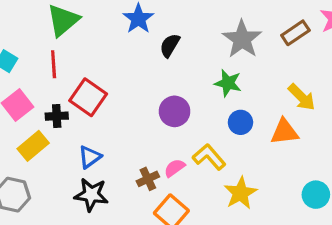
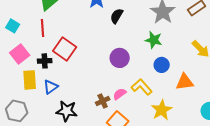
orange triangle: (284, 132) -> (185, 82), moved
yellow rectangle: (33, 146) -> (30, 80), turned -54
blue triangle: (90, 157) -> (51, 87), moved

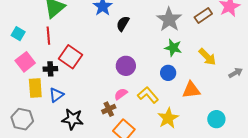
green star: (154, 40) -> (173, 48), moved
pink semicircle: (120, 94) -> (121, 94), moved

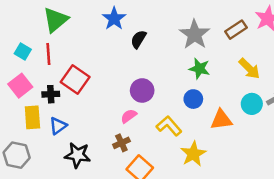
cyan square: (18, 34) -> (23, 51), moved
yellow arrow: (207, 57) -> (249, 69), moved
pink semicircle: (121, 94) -> (129, 116), moved
cyan circle: (216, 119) -> (252, 104), moved

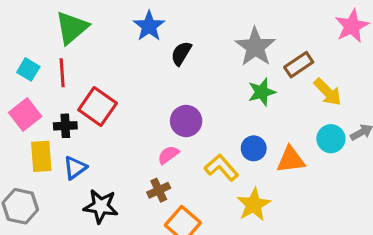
brown rectangle: (236, 30) -> (299, 65), moved
green star: (199, 69) -> (262, 92), turned -30
blue circle: (193, 99) -> (254, 148), moved

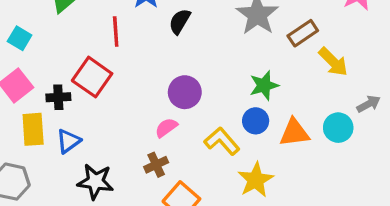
red line: (62, 73) -> (116, 32), moved
green star: (262, 92) -> (264, 85), moved
cyan circle: (331, 139) -> (338, 128), moved

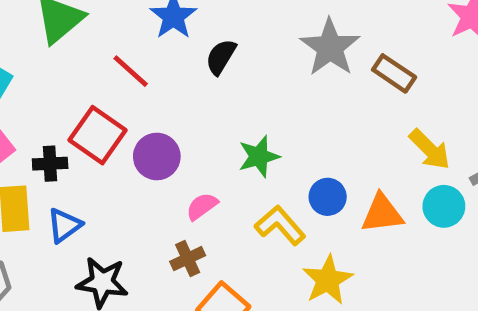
red line: (116, 32) -> (131, 71), turned -44
brown rectangle: (303, 33) -> (394, 73), turned 68
yellow arrow: (333, 62) -> (430, 149), moved
green star: (264, 85) -> (259, 156), moved
purple circle: (185, 92) -> (157, 156), moved

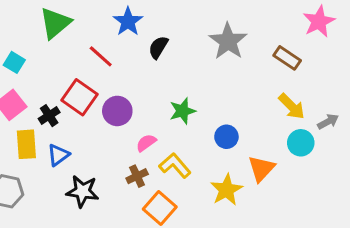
brown rectangle: (394, 73) -> (287, 58), moved
black cross: (50, 164) -> (49, 116), turned -30
orange triangle: (382, 213) -> (261, 169), moved, turned -40
yellow L-shape: (280, 225) -> (175, 166), moved

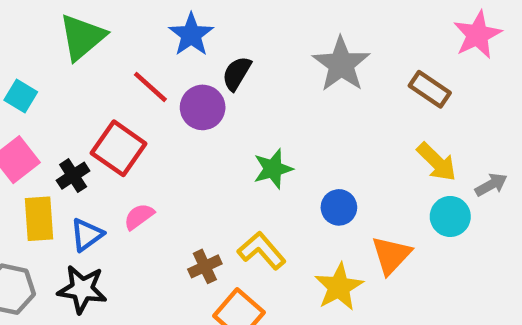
purple circle: (117, 111) -> (203, 107), moved
pink semicircle: (146, 143) -> (139, 216), moved
black star: (82, 191) -> (82, 289), moved

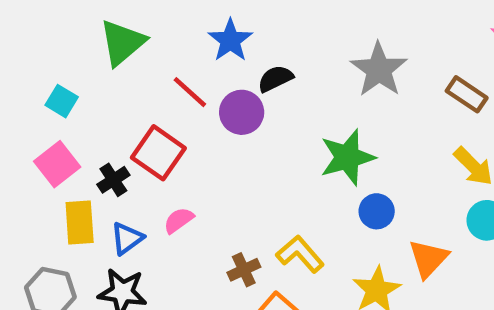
black semicircle: (237, 73) -> (275, 79), turned 33
green star: (273, 169) -> (347, 157), moved, size x1.4

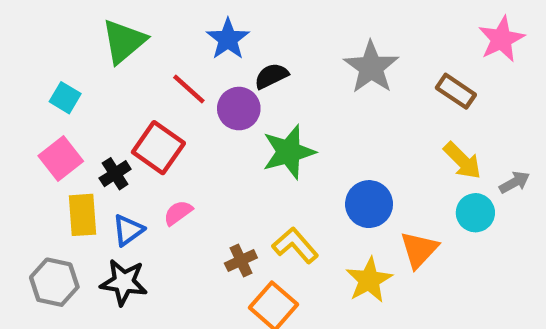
green star: (347, 157) -> (289, 152), moved
blue circle: (377, 211) -> (369, 204), size x1.4

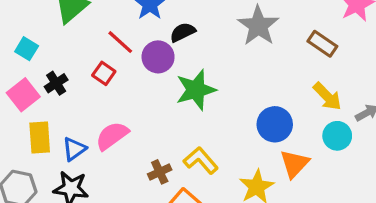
red square: (158, 148) -> (104, 73), moved, size x0.6
black cross: (115, 174) -> (56, 83), moved
blue circle: (369, 204) -> (275, 124), moved
pink semicircle: (178, 213) -> (112, 136), size x1.5

